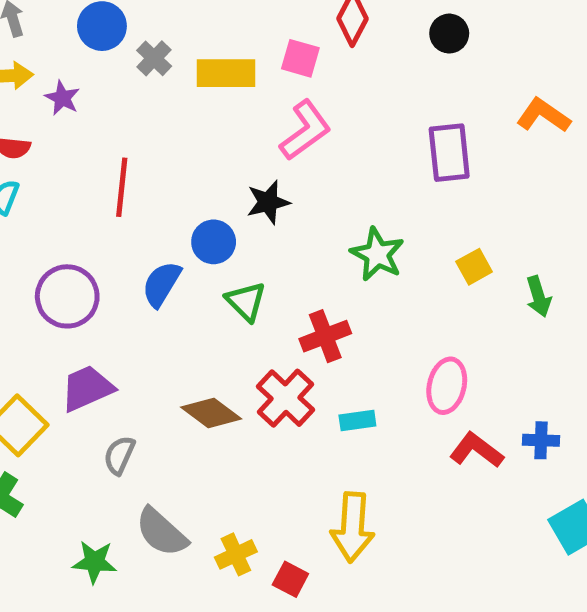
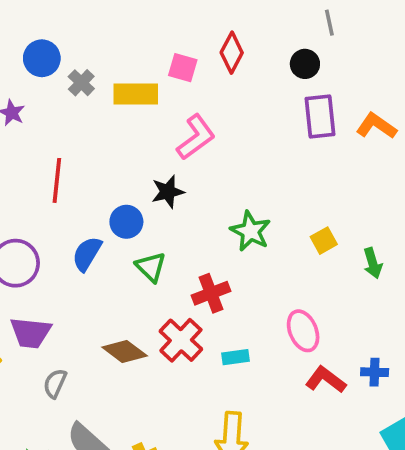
pink square: (300, 58) -> (183, 68), moved
purple rectangle: (449, 153) -> (320, 117), moved
pink ellipse: (447, 386) -> (303, 331), turned -36
purple trapezoid: (87, 388) -> (31, 333), turned -150

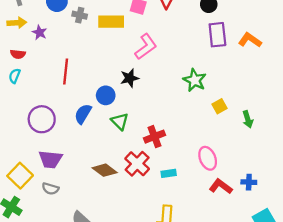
gray cross: (81, 83) -> (80, 15), turned -32
green star: (250, 231) -> (195, 80), moved
gray semicircle: (55, 383) -> (50, 189), moved, turned -98

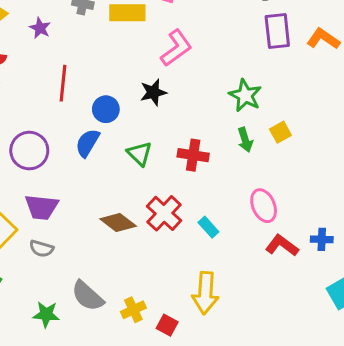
purple star: (40, 32) -> (40, 28), moved
blue circle: (106, 95) -> (106, 109), moved
green arrow: (248, 119) -> (245, 140), moved
red cross: (154, 137) -> (193, 155), moved, turned 30
cyan rectangle: (169, 173) -> (208, 227), turned 56

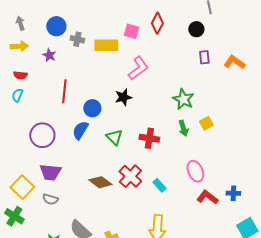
purple rectangle: (277, 31) -> (204, 57), size x0.6

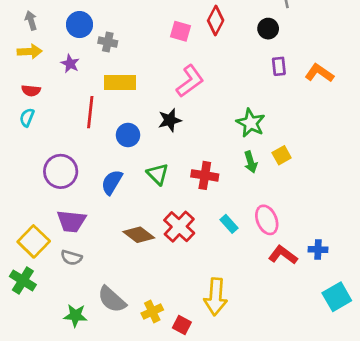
yellow rectangle: (106, 45) -> (120, 82), moved
blue semicircle: (80, 130) -> (112, 182), moved
cyan rectangle: (159, 185) -> (229, 224), moved

